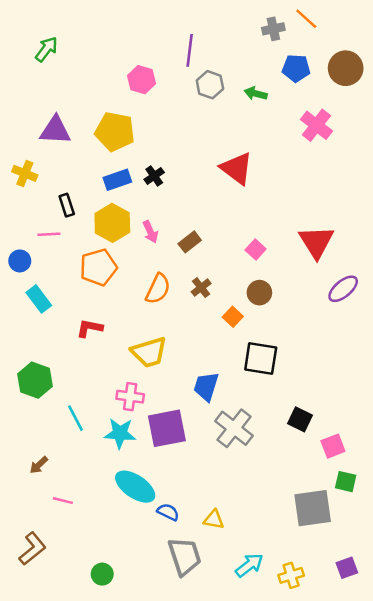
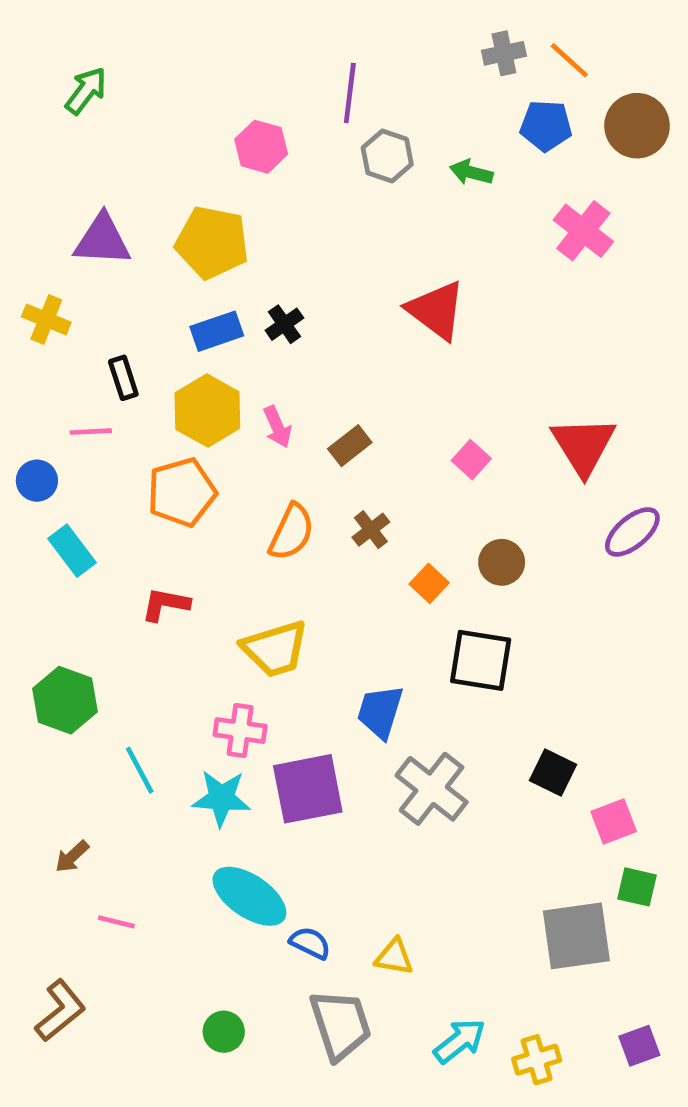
orange line: (306, 19) -> (569, 60), moved
brown circle: (259, 293) -> (502, 562), moved
green circle: (102, 574) -> (224, 1032), moved

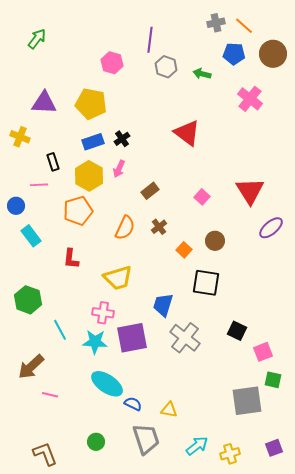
pink arrow: (277, 427) -> (119, 169), moved, turned 48
red L-shape: (165, 604) -> (71, 259), turned -95
brown arrow: (72, 857) -> (31, 367), size x1.8
brown L-shape: (60, 1011) -> (45, 454), moved, turned -72

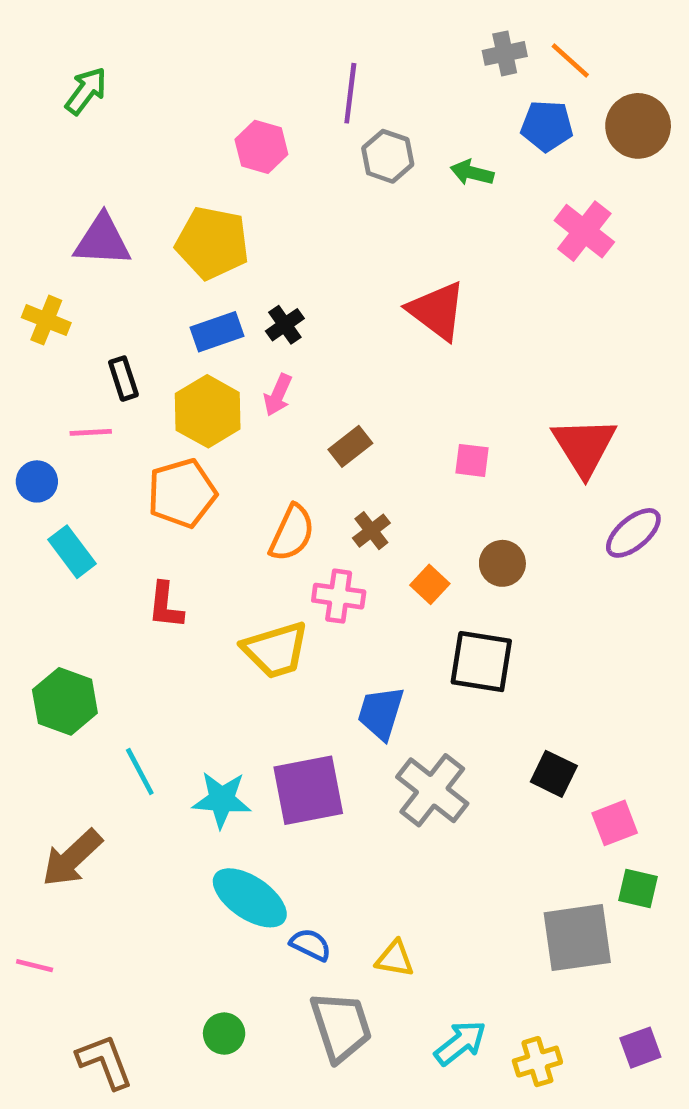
pink square: (202, 197) -> (472, 460), turned -35
pink cross: (103, 313) -> (339, 596), moved
pink line: (50, 395) -> (35, 966), moved

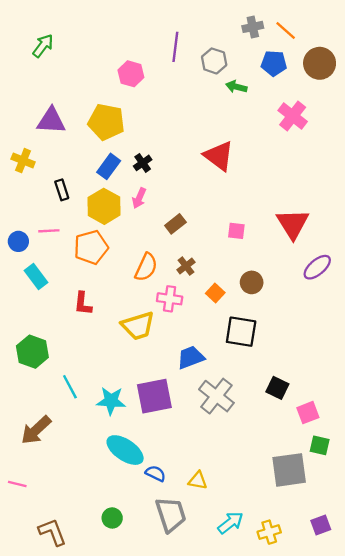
gray hexagon: (388, 156) -> (214, 61), moved
blue rectangle: (217, 332) -> (109, 166), turned -35
pink line: (91, 432) -> (49, 231), moved
blue trapezoid: (381, 713) -> (191, 357), turned 52

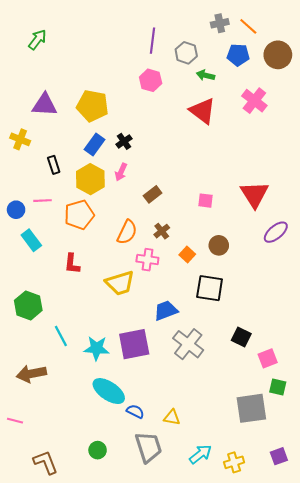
pink hexagon: (131, 74) -> (151, 80), moved
red triangle: (219, 156) -> (202, 111), moved
brown arrow: (36, 430) -> (31, 374), turned 32

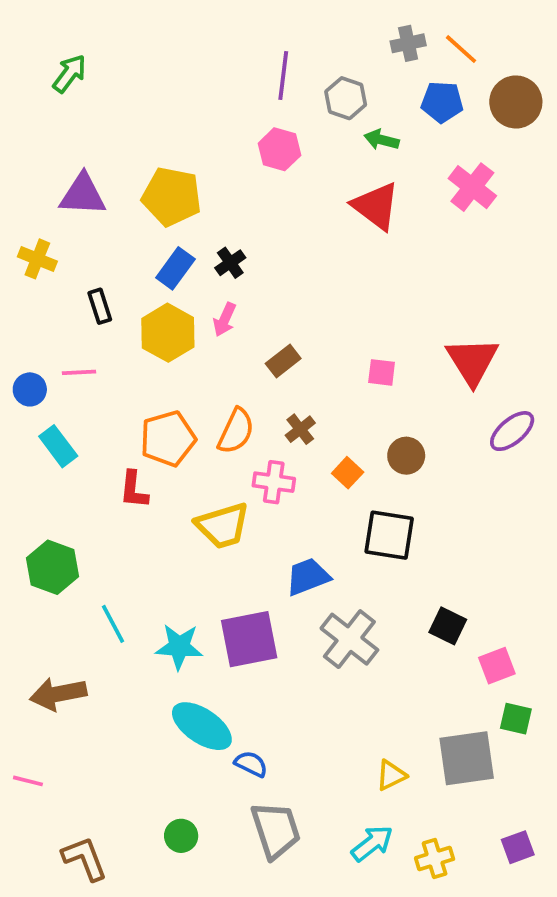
orange pentagon: (79, 215) -> (168, 439), moved
yellow triangle: (172, 418) -> (391, 775), moved, turned -36

